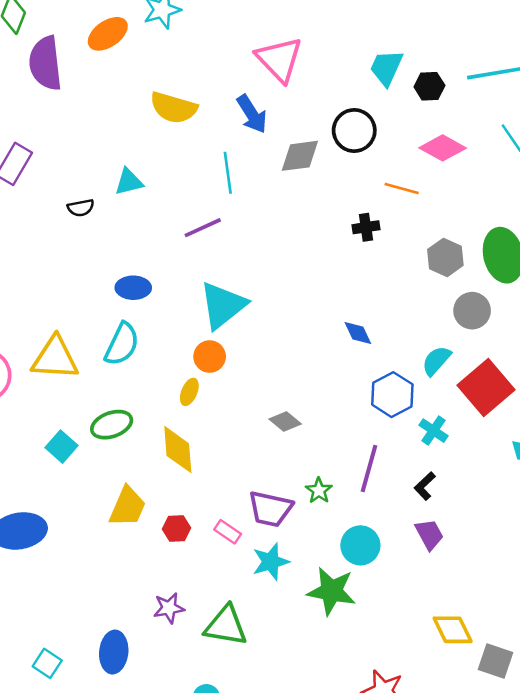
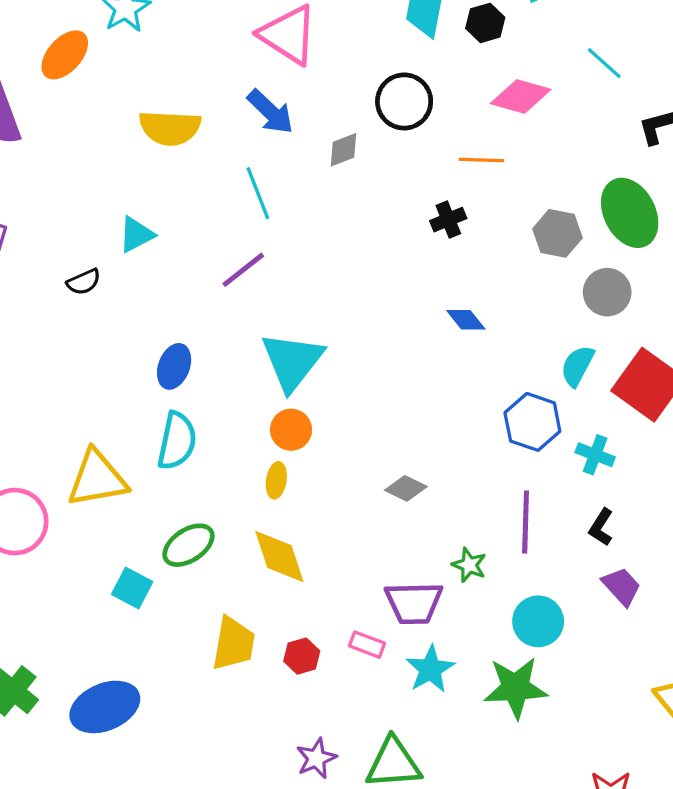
gray diamond: (300, 156) -> (344, 150), size x0.7
blue ellipse: (133, 288) -> (174, 366), turned -56
blue diamond: (358, 333) -> (466, 320), moved

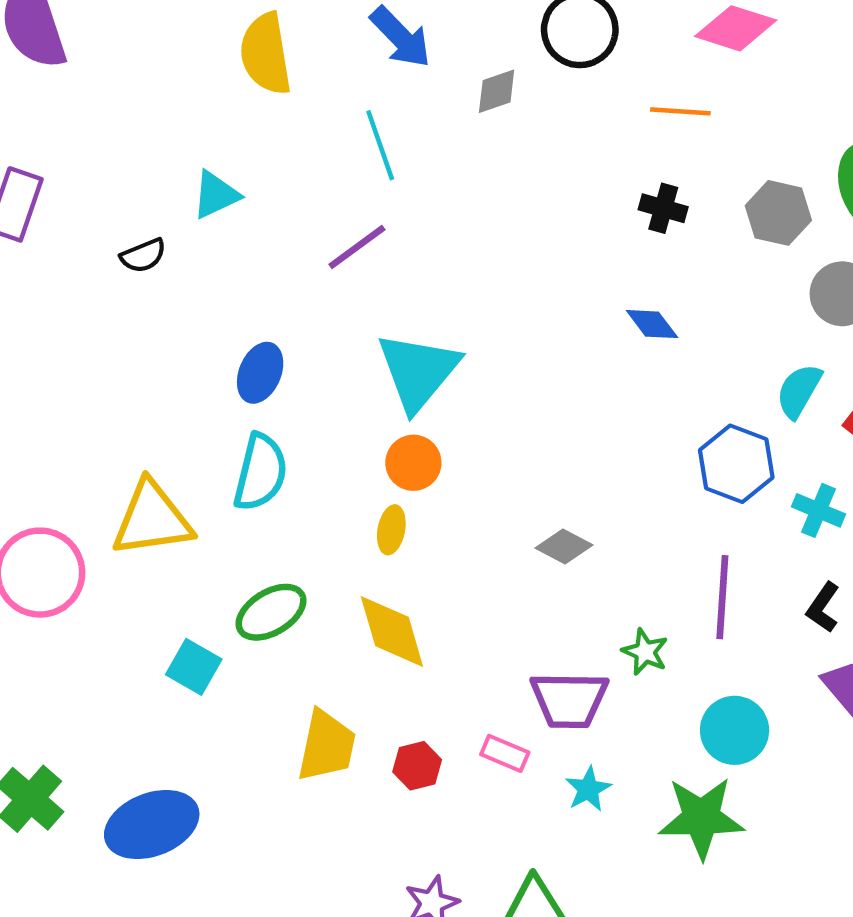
yellow semicircle: (170, 128) -> (266, 54), turned 76
black cross: (448, 220) -> (663, 208), moved, turned 36
cyan star: (430, 669) -> (588, 789), size x0.7

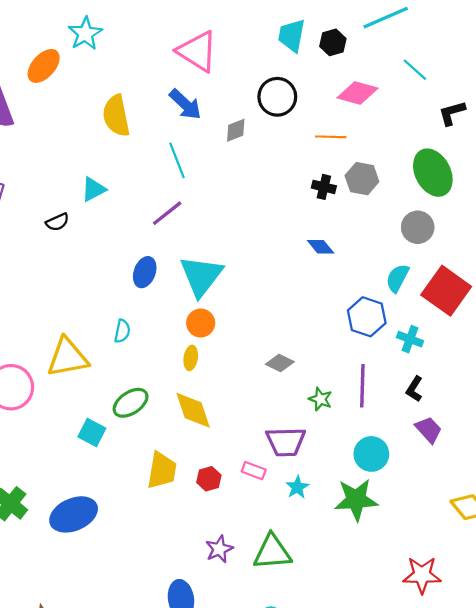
gray hexagon: (778, 213) -> (362, 179), moved
blue ellipse: (260, 373) -> (145, 272), moved
cyan semicircle: (260, 472) -> (122, 331), size x0.6
green star: (645, 652) -> (320, 399), moved

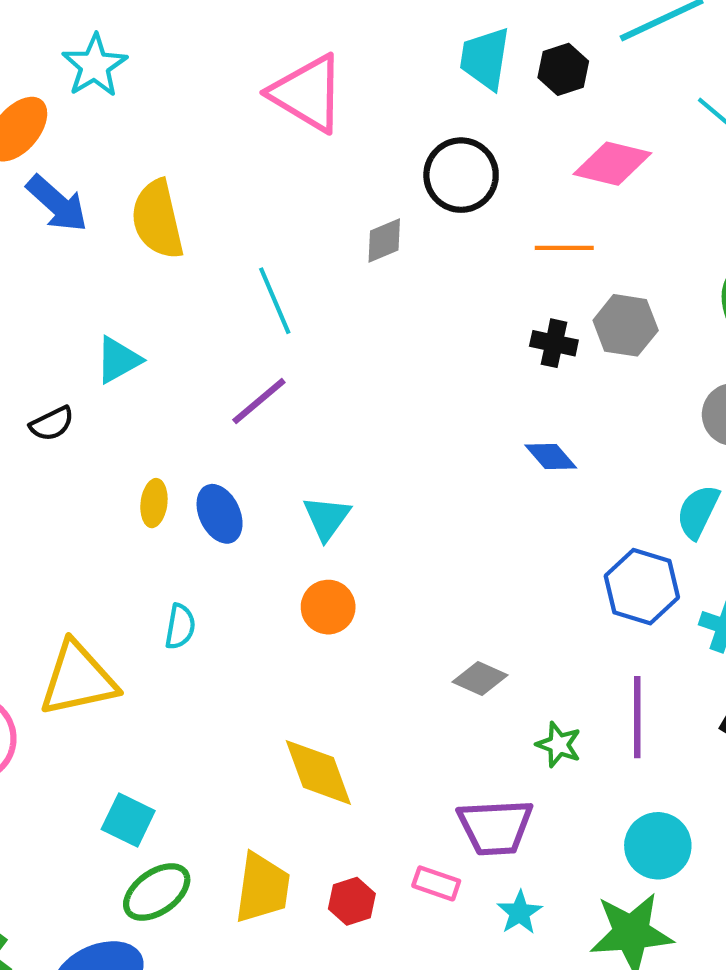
blue arrow: (185, 104) -> (57, 204), moved
blue ellipse: (145, 272) -> (220, 514), turned -44
cyan triangle: (201, 276) -> (327, 518), size x0.6
yellow ellipse: (191, 358) -> (154, 503), moved
green ellipse: (131, 403) -> (157, 892), moved

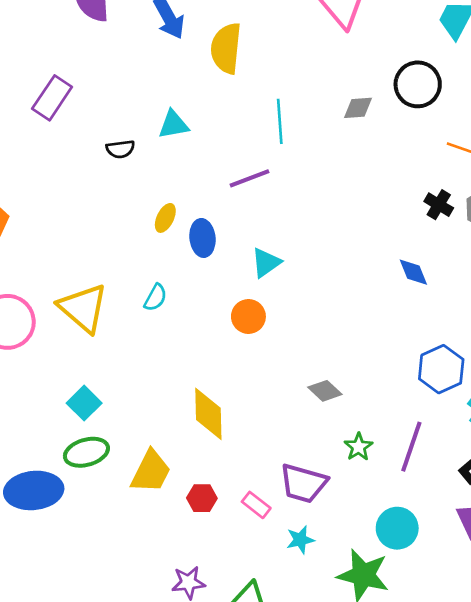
yellow triangle: (78, 679) -> (83, 308), turned 34

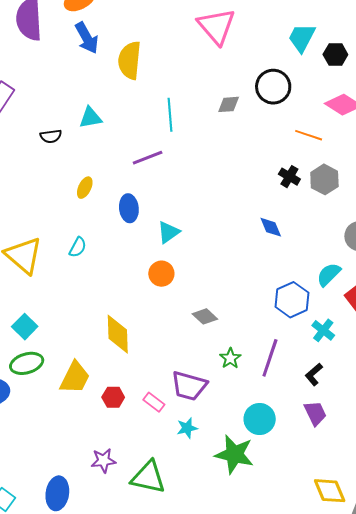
blue ellipse: (202, 238) -> (129, 208), moved
cyan triangle: (266, 263) -> (168, 232), moved
orange circle: (248, 316) -> (161, 274), moved

